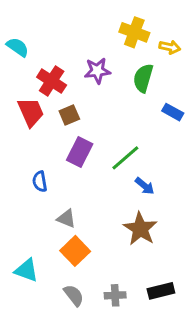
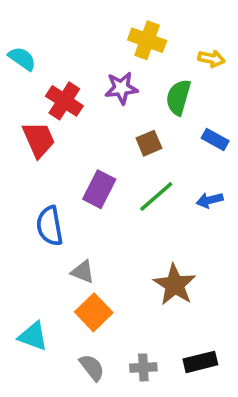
yellow cross: (134, 32) -> (147, 40), moved
brown square: (69, 115) -> (149, 143), moved
blue semicircle: (40, 182) -> (50, 226), size x1.5
blue arrow: (145, 186) -> (210, 200), moved, turned 126

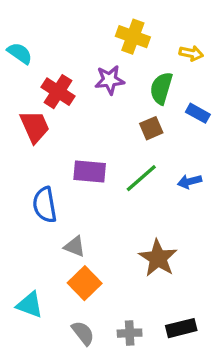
blue rectangle: (215, 140) -> (198, 113), moved
brown square: (149, 143) -> (151, 128), moved
purple rectangle: (99, 189) -> (90, 172), turned 68

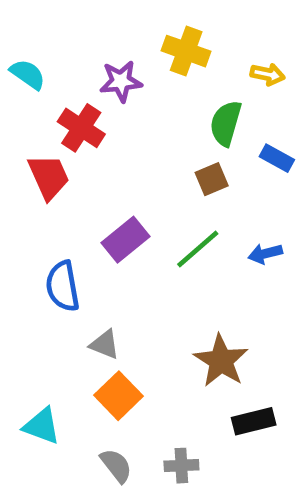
purple star: (110, 80) -> (121, 81), moved
purple rectangle: (90, 172) -> (126, 240), turned -44
black rectangle: (181, 328) -> (254, 421), moved

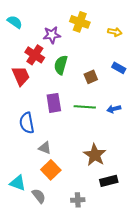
cyan semicircle: (28, 74) -> (15, 22), moved
green semicircle: (226, 123) -> (61, 65), moved
purple rectangle: (126, 240) -> (54, 103), turned -60
green line: (198, 249) -> (85, 107), turned 45
gray semicircle: (116, 466) -> (39, 196), moved

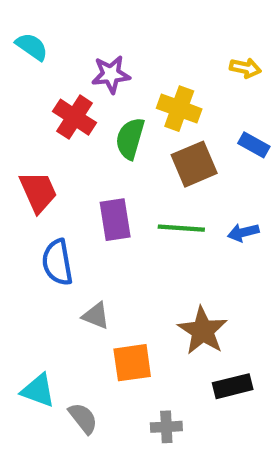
yellow cross: (80, 22) -> (179, 109), moved
red trapezoid: (21, 76) -> (38, 192), moved
brown square: (91, 77) -> (194, 164), size x1.5
orange square: (51, 170) -> (132, 363), moved, turned 36

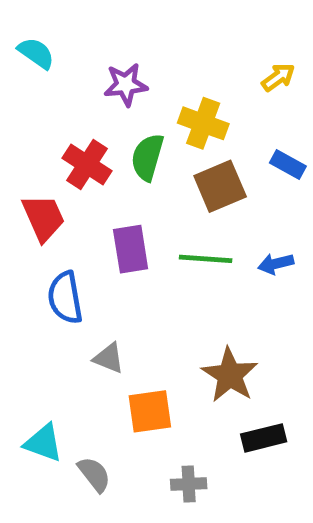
yellow arrow: (245, 68) -> (278, 77), turned -48
red cross: (74, 117) -> (87, 164), moved

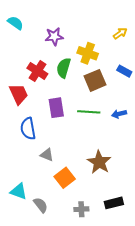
orange square: (150, 411) -> (65, 178), turned -30
black rectangle: (264, 438) -> (114, 203), moved

